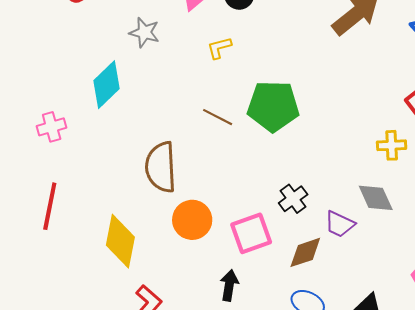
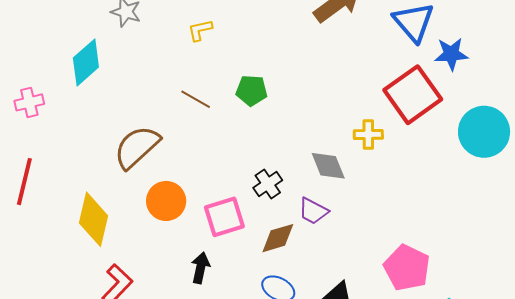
green pentagon: (273, 106) -> (252, 91), size x0.6
brown semicircle: (161, 167) -> (137, 147), turned 48
gray diamond: (376, 198) -> (328, 166), moved

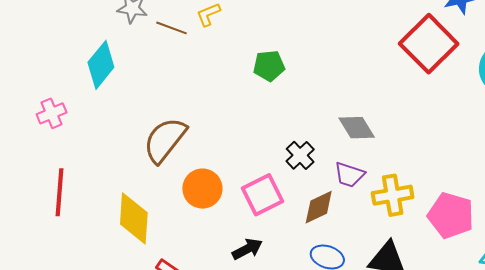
brown line: (196, 99) -> (171, 28), moved
yellow cross: (368, 134) -> (393, 195), moved, size x1.4
black arrow: (200, 268) -> (247, 249), turned 60

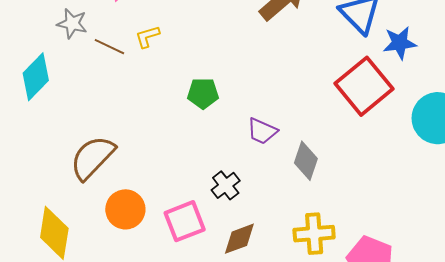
gray diamond: (357, 128) -> (306, 161), moved, turned 45
purple trapezoid: (349, 175) -> (262, 131), moved

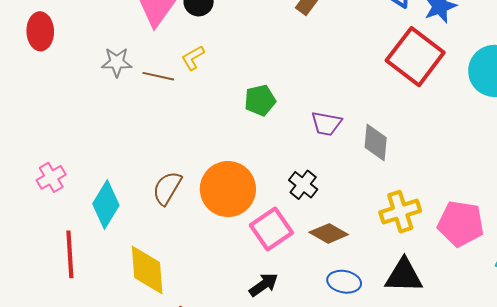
cyan diamond: (36, 77) -> (106, 204), moved
brown semicircle: (92, 158) -> (167, 188), size x0.7
orange circle: (125, 209) -> (228, 189), moved, size x1.4
brown diamond: (239, 239) -> (329, 233), turned 63

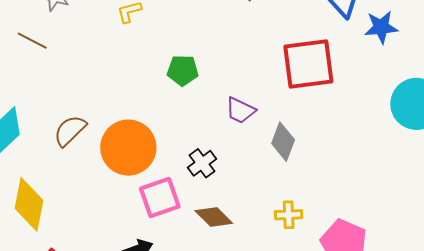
red square: (415, 57) -> (308, 64), moved, turned 30
brown line: (158, 76) -> (32, 41), moved
yellow cross: (400, 212) -> (289, 215), size x0.7

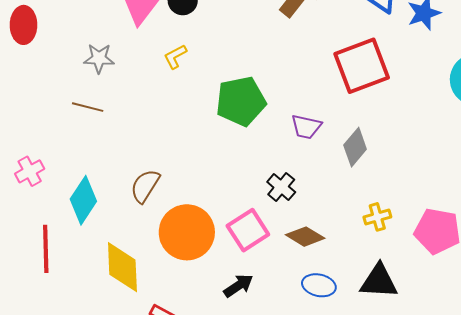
green pentagon: (183, 70) -> (241, 101), size x1.6
gray diamond: (283, 142) -> (355, 147), turned 33
orange circle: (128, 148) -> (187, 232), moved

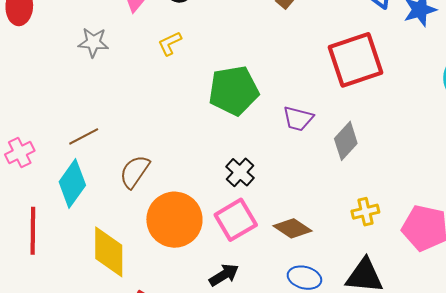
brown line: (88, 107) -> (84, 136), moved, turned -44
black cross: (281, 187) -> (240, 172), moved

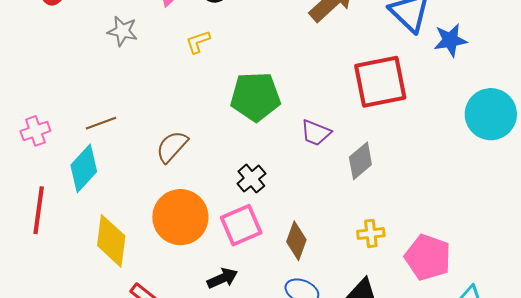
brown semicircle: (135, 172) -> (172, 147), moved
brown diamond: (293, 228) -> (296, 241), turned 69

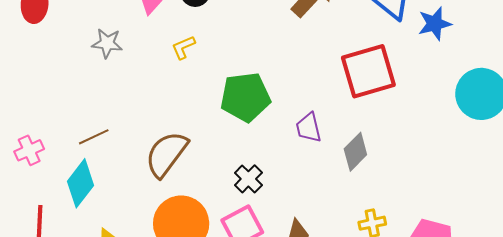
purple trapezoid: (316, 133) -> (309, 128), turned 60
brown semicircle: (172, 147) -> (166, 154), size x1.4

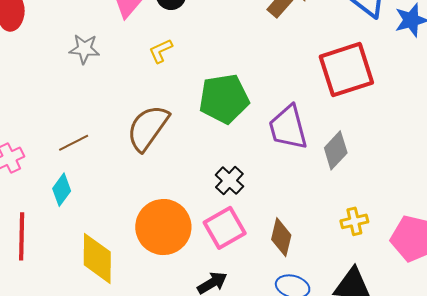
purple trapezoid: (309, 128) -> (288, 128), size x1.5
brown semicircle: (166, 154) -> (148, 128), moved
cyan diamond: (80, 183) -> (62, 190), size x0.7

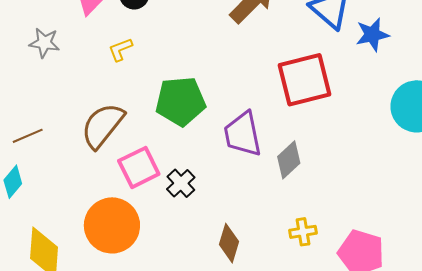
pink square: (225, 228) -> (139, 167), moved

